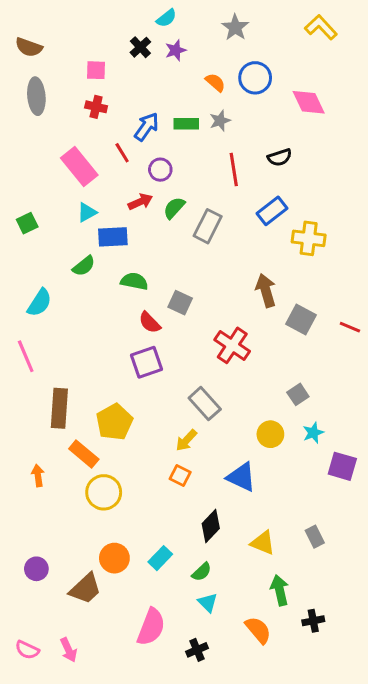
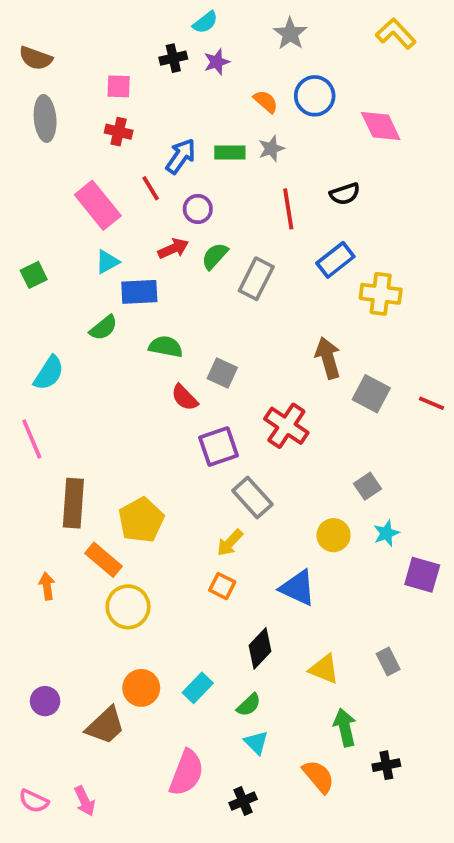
black cross: (140, 47) -> (173, 58), turned 30
purple square: (147, 362) -> (219, 447), moved

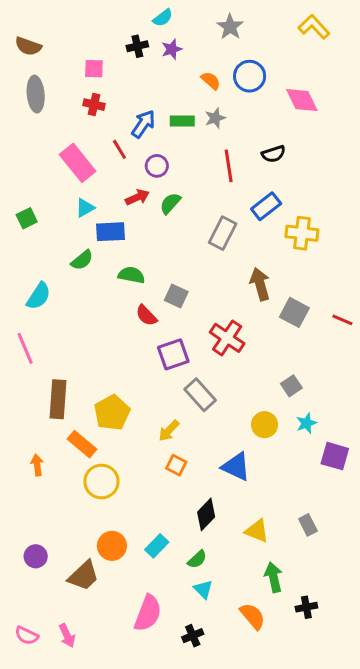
gray rectangle: (256, 279) -> (223, 233), moved
yellow arrow: (230, 543) -> (169, 431), moved

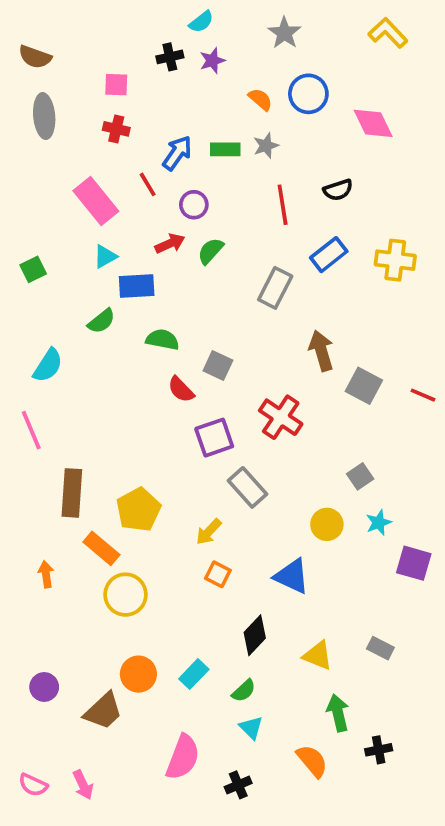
yellow cross: (302, 233) -> (395, 260), moved
gray rectangle: (308, 525) -> (380, 648), turned -36

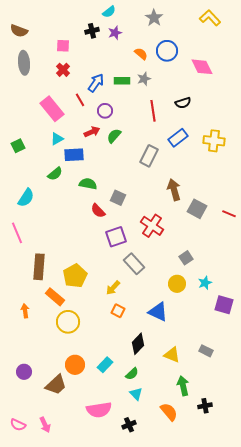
red cross: (116, 129) -> (63, 70), turned 32
gray square: (360, 476) -> (186, 258), moved
pink semicircle: (183, 757) -> (99, 410), turned 60

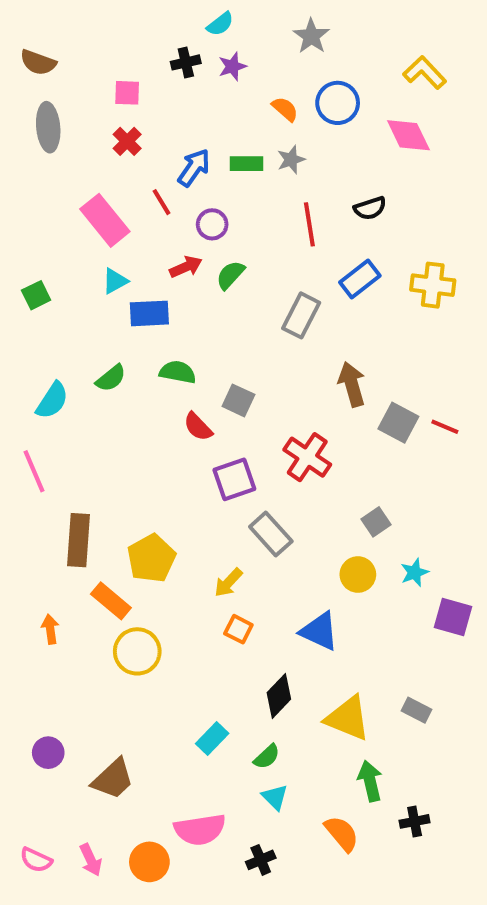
yellow L-shape: (210, 18) -> (425, 73), moved
green semicircle: (55, 174) -> (111, 378), moved
red line: (229, 214) -> (445, 427), moved
yellow triangle: (172, 355) -> (348, 718), size x1.4
orange circle: (75, 365) -> (149, 862), moved

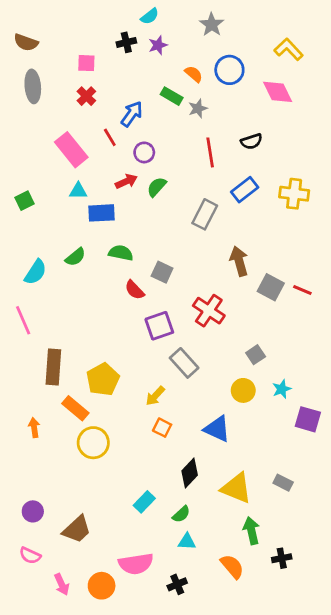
green rectangle: (247, 164) -> (172, 96), moved, turned 30
cyan triangle: (115, 281) -> (78, 191), turned 30
cyan triangle: (275, 797) -> (187, 542), turned -42
pink semicircle: (36, 860) -> (30, 555), moved

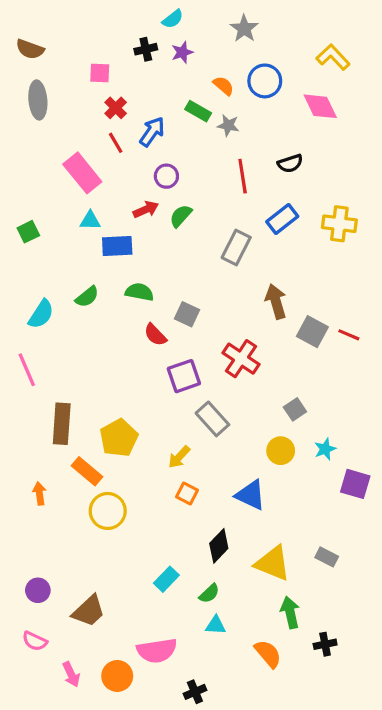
red cross: (86, 96) -> (116, 108), moved
gray star: (198, 108) -> (228, 125), turned 30
red line: (110, 137) -> (116, 143), moved
black cross: (177, 584) -> (195, 692), moved

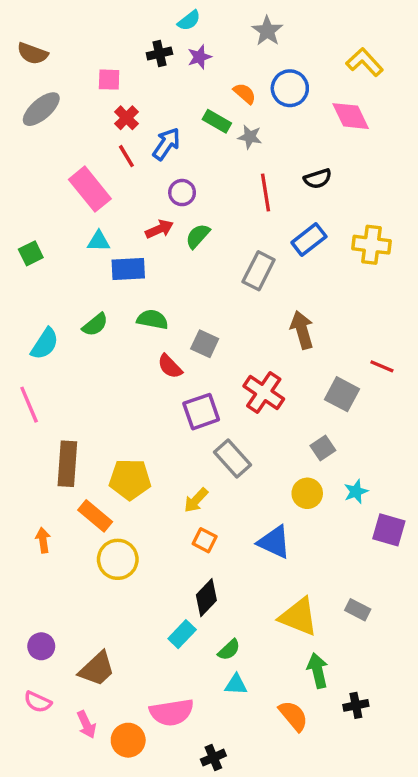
gray ellipse: (38, 100) -> (41, 109), turned 54
gray square: (312, 332) -> (342, 394), moved
yellow pentagon: (119, 438) -> (130, 479), turned 30
black diamond: (219, 546) -> (206, 598), moved
pink arrow: (71, 674) -> (86, 724), moved

